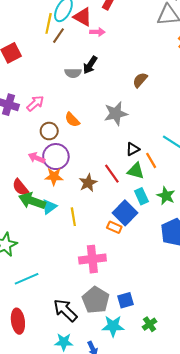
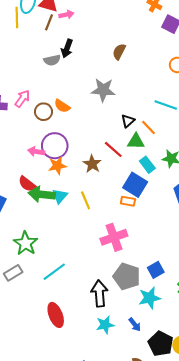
brown line: (58, 36) -> (49, 22), moved
gray star: (116, 114) -> (103, 90), turned 30
brown circle: (49, 131) -> (44, 112), moved
black arrow: (65, 310) -> (99, 293), turned 55

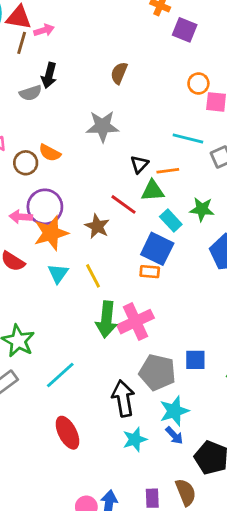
orange line: (149, 128) -> (168, 171), turned -49
orange star: (57, 166) -> (51, 233), size x1.4
green arrow: (42, 194) -> (106, 319), moved, turned -85
blue square: (156, 270) -> (195, 360), turned 35
cyan star: (150, 298) -> (174, 411), moved

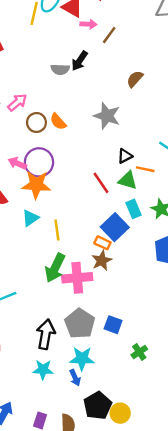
brown line: (22, 43) -> (109, 35), moved
brown star: (97, 226) -> (102, 261), moved

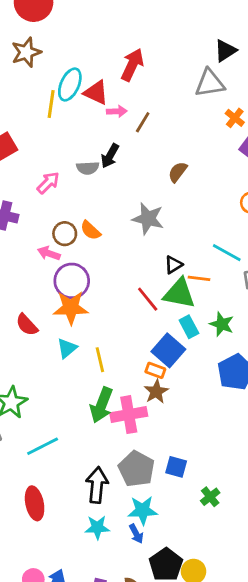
pink arrow: (17, 102) -> (48, 183), moved
pink arrow: (17, 163) -> (49, 253), moved
green triangle: (128, 180) -> (179, 293), size x1.4

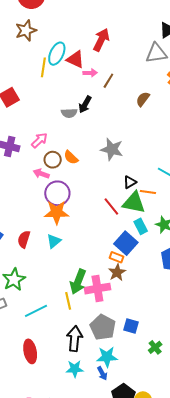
brown semicircle: (178, 172) -> (143, 99), moved
pink arrow: (48, 183) -> (39, 140), moved
red semicircle: (27, 325) -> (24, 239), moved, turned 60
yellow line: (100, 360) -> (68, 301), moved

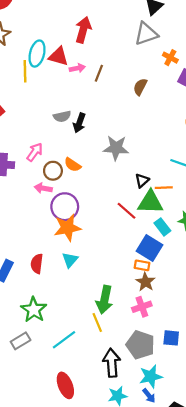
black arrow: (85, 105) -> (79, 123), moved
pink cross: (97, 289) -> (142, 307), moved, size x0.7

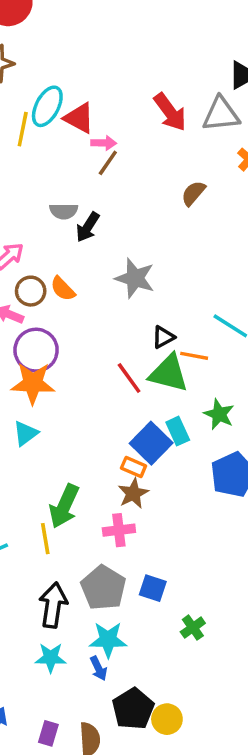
red arrow: (83, 30) -> (170, 112), moved, turned 115
brown line: (99, 73) -> (108, 163), moved
cyan rectangle: (162, 227) -> (178, 431), moved

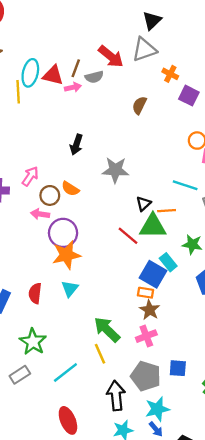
brown line: (108, 163) -> (76, 68), moved
gray semicircle: (64, 211) -> (94, 77), moved
green arrow: (64, 506) -> (107, 330), turned 124

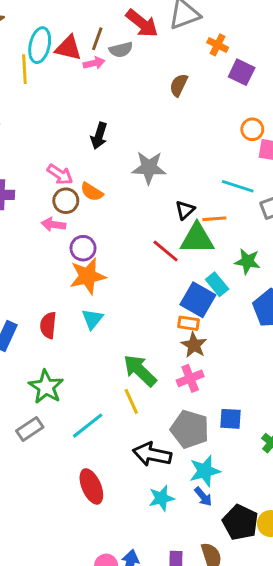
pink arrow: (30, 176) -> (60, 174), moved, turned 90
purple circle: (63, 233) -> (83, 248), size x0.7
black arrow: (116, 396) -> (152, 454), turned -72

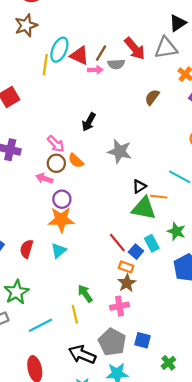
red line: (166, 251) -> (117, 243), moved
blue square: (198, 300) -> (136, 252), size x0.6
green arrow: (140, 370) -> (85, 294), size x0.7

